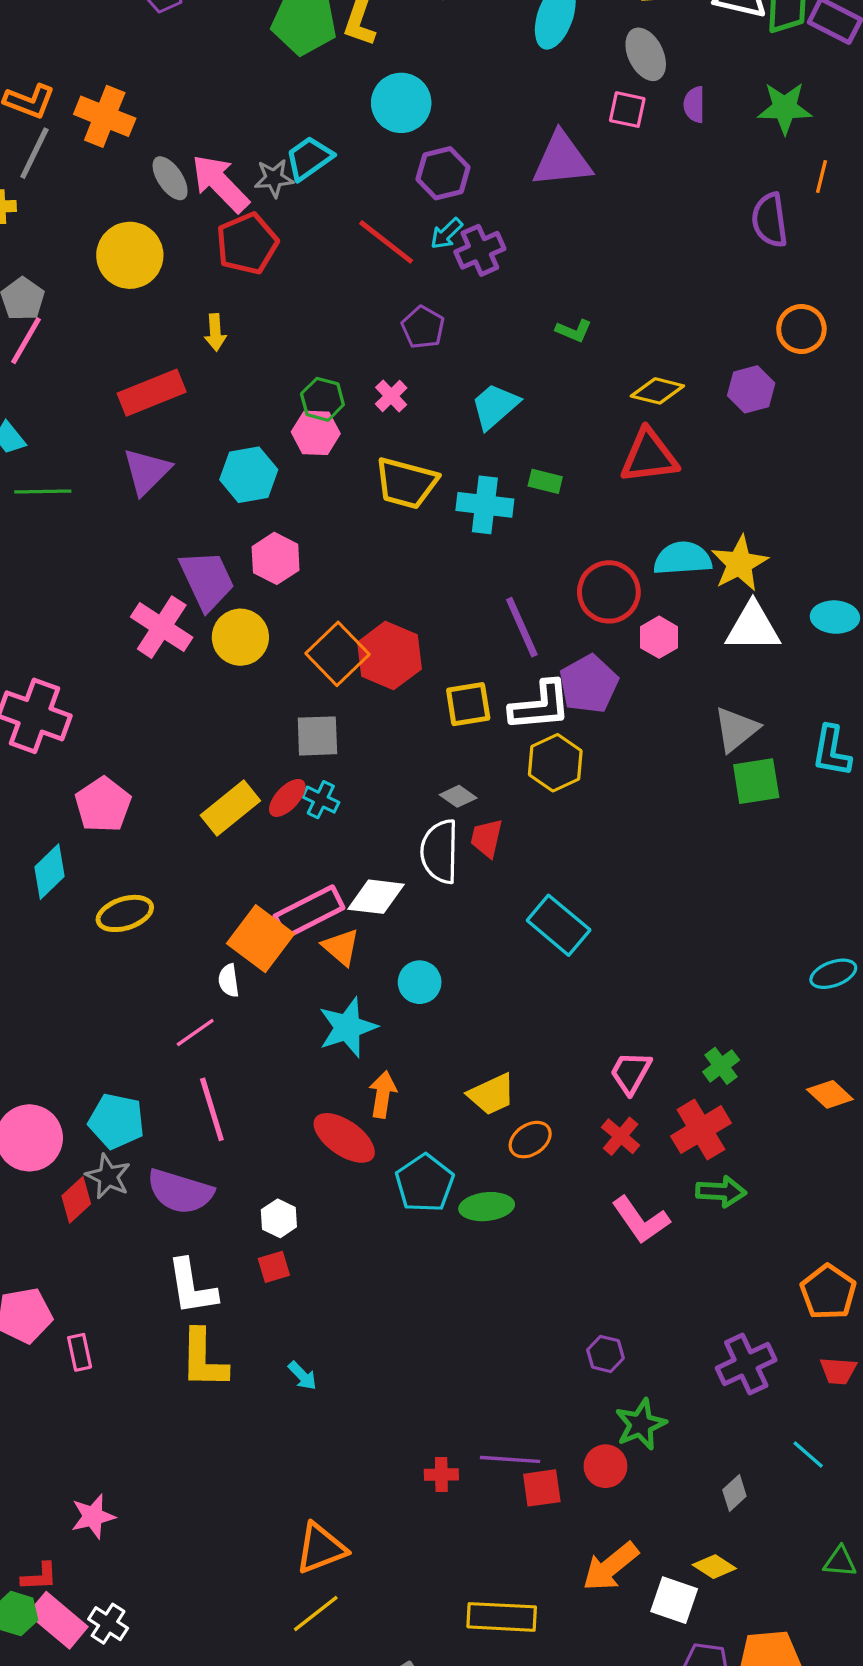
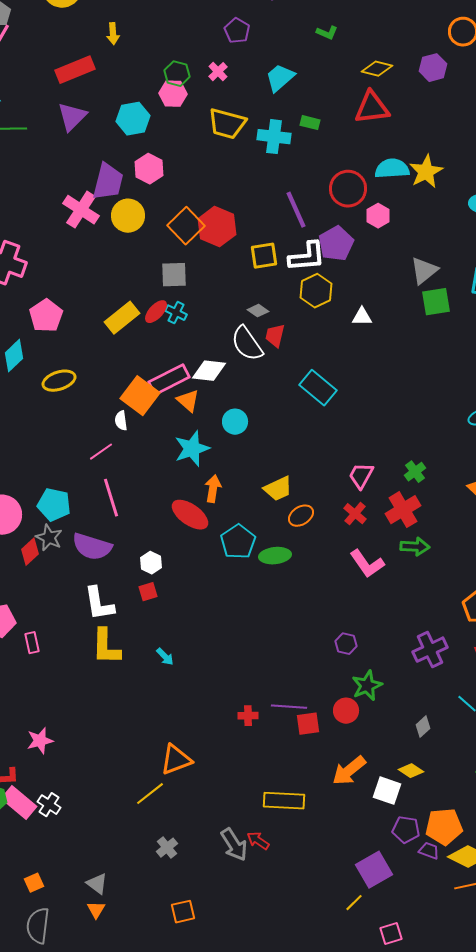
purple trapezoid: (207, 580) -> (108, 182), turned 39
white triangle: (753, 627) -> (362, 317), moved, size x0.6
white semicircle: (440, 852) -> (247, 344), turned -36
yellow line: (316, 1614) -> (150, 794), moved

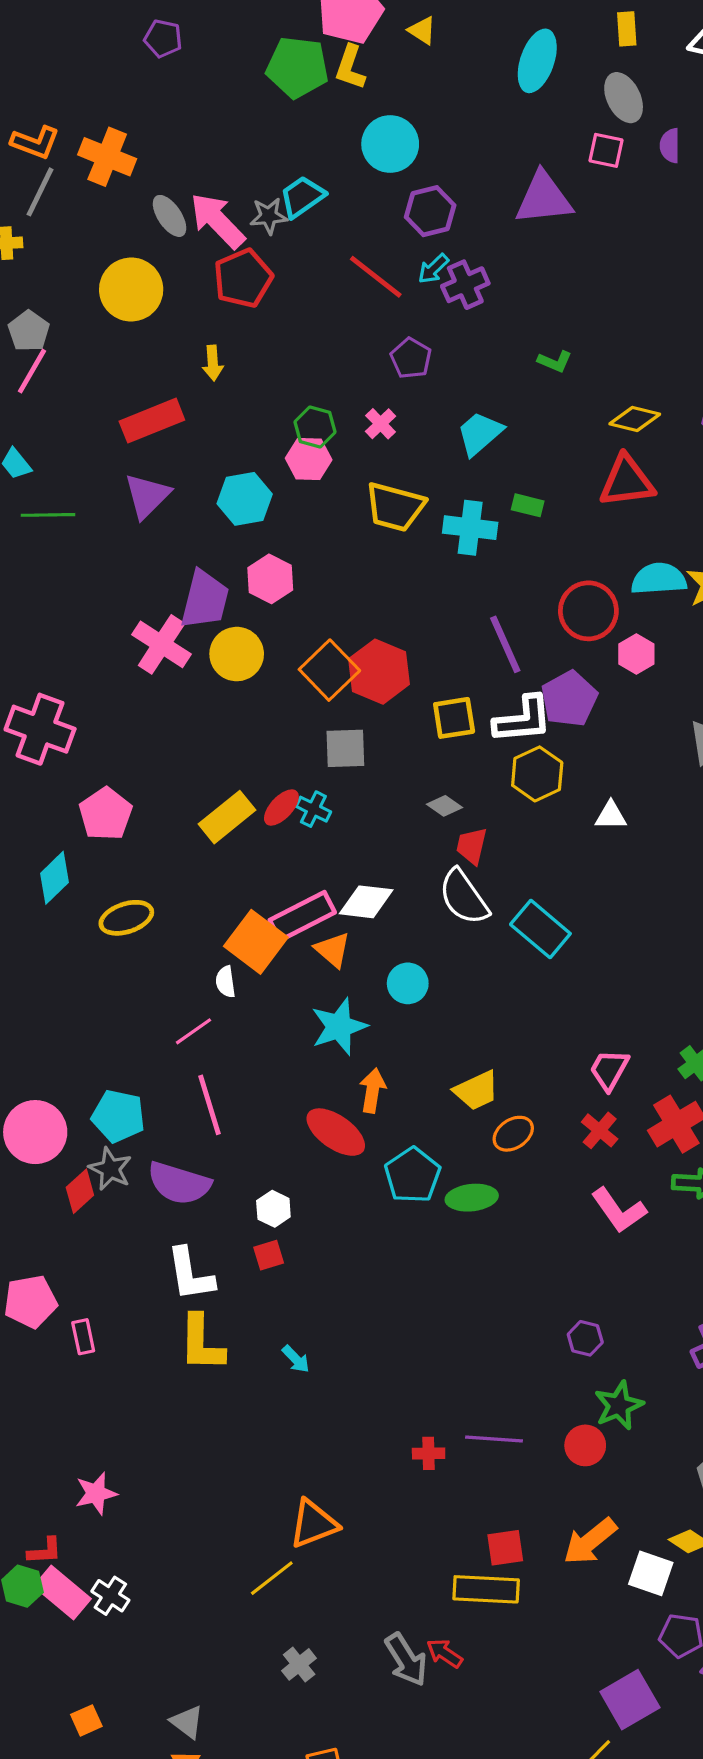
gray square: (174, 275) -> (345, 748), moved
white semicircle: (247, 344) -> (464, 897), moved
red square: (308, 724) -> (505, 1548), moved

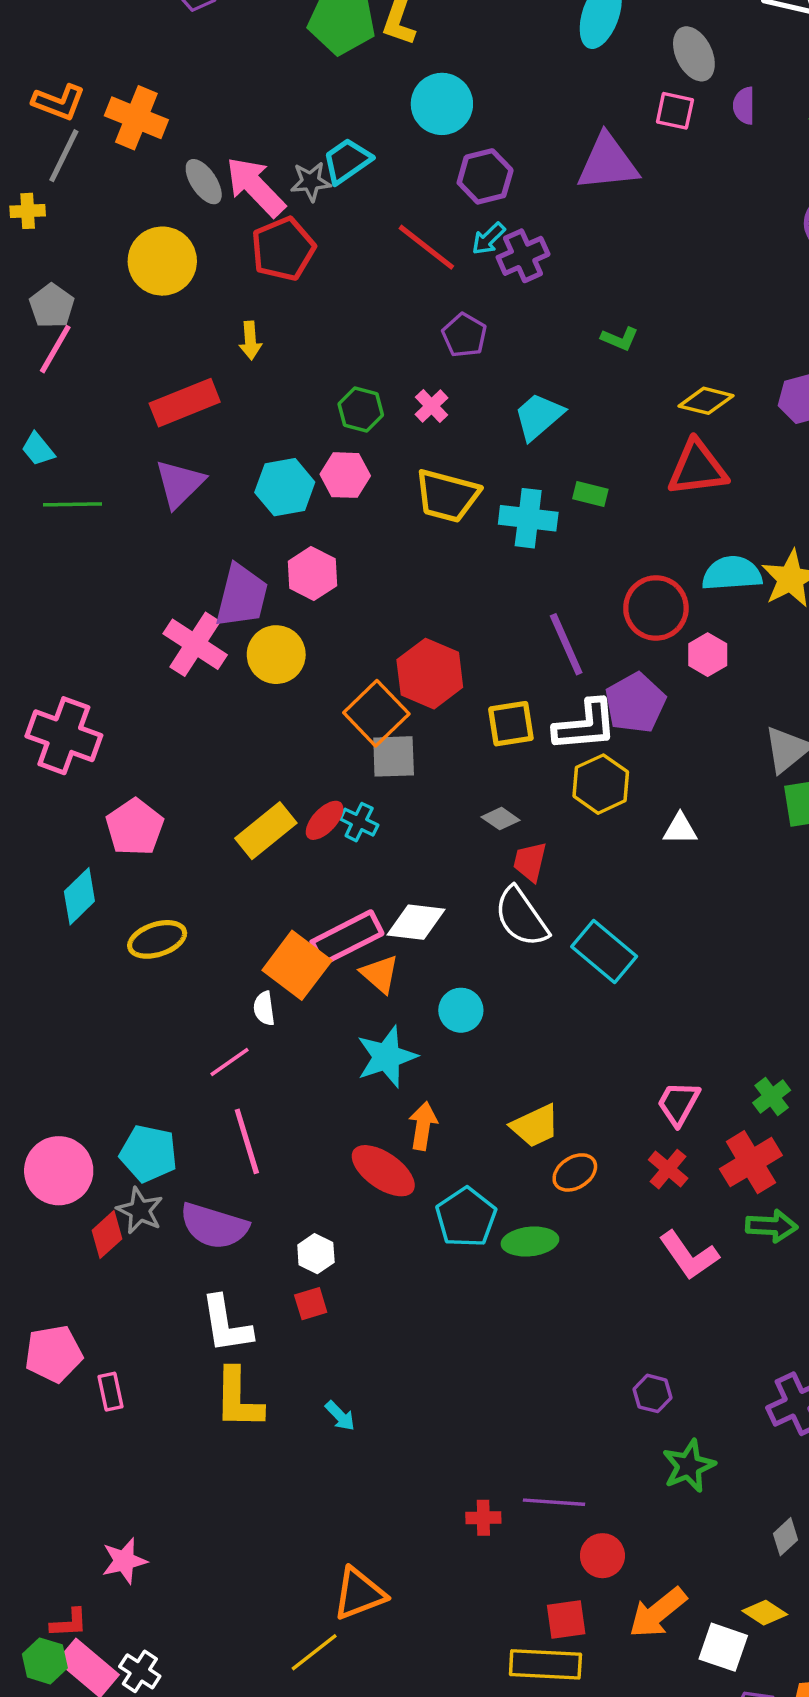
pink hexagon: (309, 459) -> (345, 475), moved
orange square: (329, 670) -> (376, 713), moved
red circle: (585, 1445) -> (602, 1556), moved

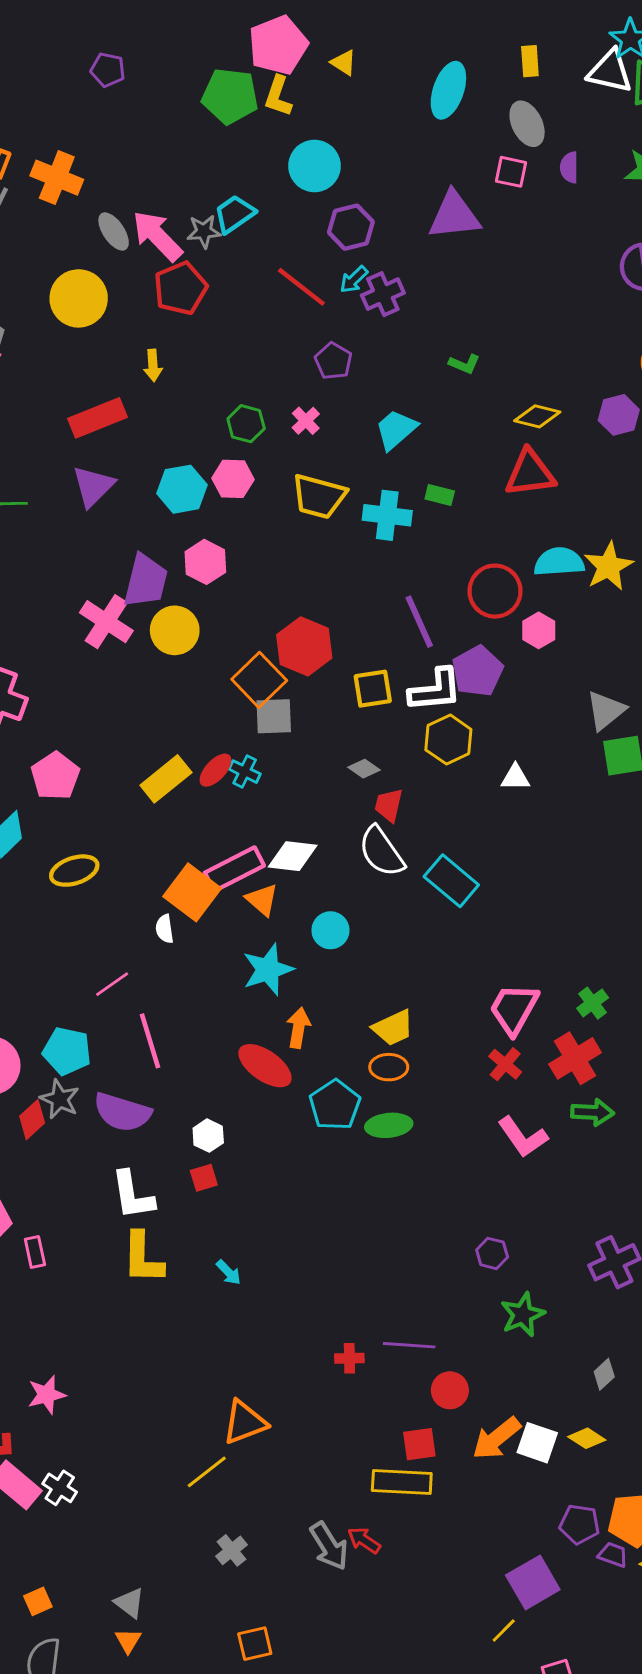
pink line: (230, 1062) -> (112, 984), moved
pink trapezoid: (678, 1103) -> (514, 1009), size x1.4
orange ellipse: (575, 1172) -> (389, 1067), moved, turned 33
white square: (723, 1647) -> (537, 1443), moved

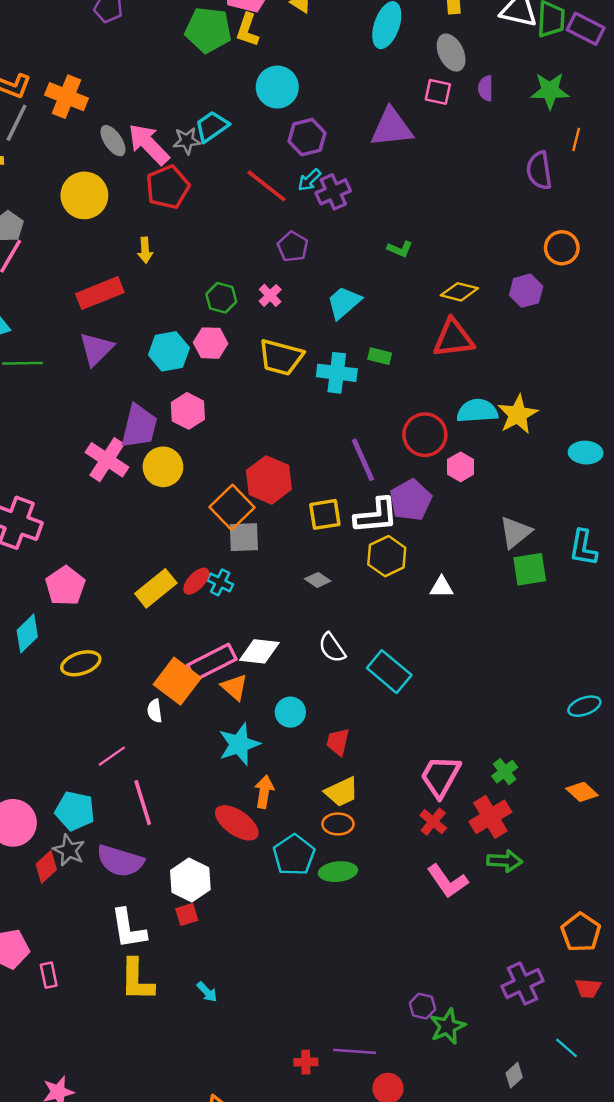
red trapezoid: (389, 805) -> (338, 742), moved
white semicircle: (381, 852) -> (332, 648), size x0.7
white hexagon: (208, 1136) -> (190, 880), size x1.6
purple hexagon: (492, 1253) -> (422, 1006), moved

